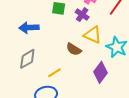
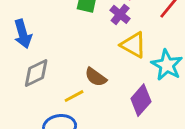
blue arrow: (29, 28) -> (23, 34), moved, turned -108
brown semicircle: (74, 49) -> (96, 77), moved

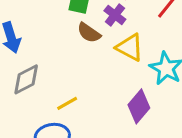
brown semicircle: (96, 77) -> (89, 33), moved

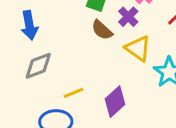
purple diamond: (139, 106) -> (115, 102), moved

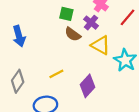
gray diamond: (38, 66) -> (18, 81), moved, turned -30
yellow line: (73, 93) -> (56, 74), moved

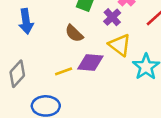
brown semicircle: (73, 34) -> (74, 33), moved
purple diamond: (87, 86) -> (90, 63), moved, turned 45

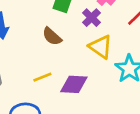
purple diamond: (90, 63) -> (74, 84), moved

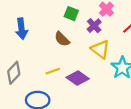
purple diamond: (74, 84) -> (78, 78), turned 30

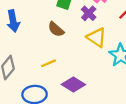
purple diamond: (78, 78) -> (73, 85), moved

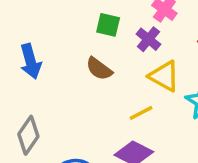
yellow line: (48, 63) -> (141, 113), moved

